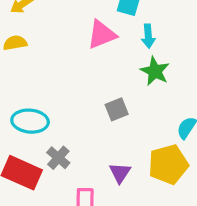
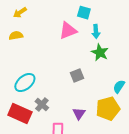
cyan ellipse: (30, 121) -> (25, 83), turned -45

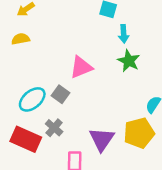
pink triangle: (68, 31) -> (81, 67), moved
gray square: (77, 76) -> (61, 94), moved, turned -32
purple triangle: (79, 114) -> (102, 139), size x1.5

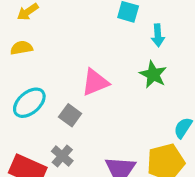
cyan arrow: (124, 34) -> (158, 35), moved
cyan ellipse: (32, 99) -> (29, 103), moved

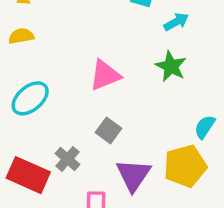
cyan arrow: (158, 35) -> (176, 22), turned -115
gray square: (70, 115) -> (108, 130), moved

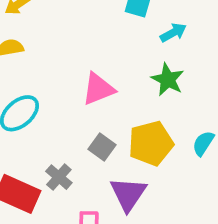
yellow pentagon: (185, 166) -> (151, 143), moved

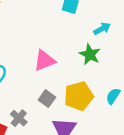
cyan arrow: (173, 33) -> (102, 29), moved

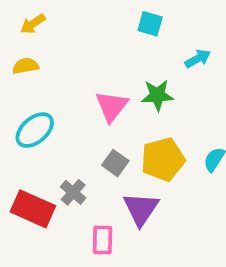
green star: (90, 54) -> (157, 95), moved, turned -30
pink triangle: (44, 61) -> (112, 106), turned -30

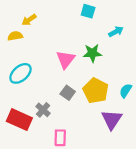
yellow arrow: (33, 24) -> (29, 20), moved
yellow pentagon: (163, 159) -> (96, 91), turned -30
purple triangle: (141, 209) -> (112, 120), moved

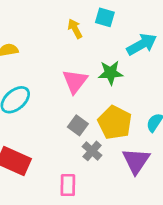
yellow arrow: (29, 20) -> (75, 29), moved, turned 96
cyan arrow: (116, 32) -> (142, 44), size x1.5
gray cross: (43, 110) -> (92, 151), moved

